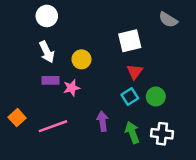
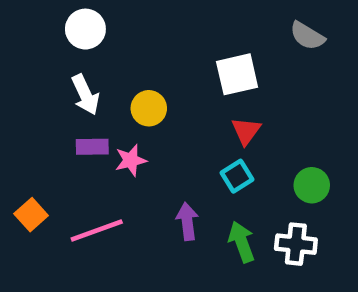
green circle: (156, 97) -> (312, 185), moved

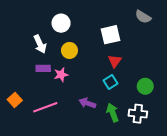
white circle: (85, 29) -> (61, 23), moved
purple arrow: (187, 221) -> (87, 103), turned -63

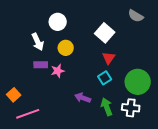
white square: (110, 35) -> (105, 33), turned -36
green circle: (145, 86) -> (138, 82), size x1.6
pink line: (45, 107) -> (28, 114), moved

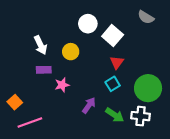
white circle: (58, 22) -> (88, 24), moved
pink star: (58, 71) -> (62, 85), moved
purple arrow: (83, 98) -> (89, 105), turned 105
green arrow: (107, 107) -> (115, 115), turned 144

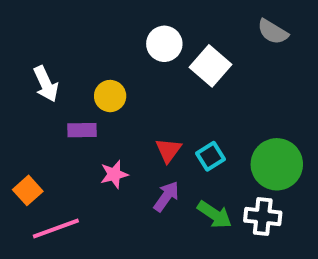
white arrow: (41, 45) -> (46, 84), moved
yellow circle: (71, 52) -> (110, 96), moved
red triangle: (117, 62) -> (168, 150), moved
pink star: (62, 85) -> (114, 174), moved

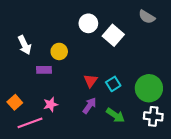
pink star: (114, 174) -> (51, 104), moved
white cross: (263, 217) -> (153, 116), moved

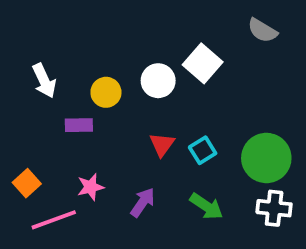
white circle: (88, 23) -> (158, 81), moved
purple arrow: (89, 106) -> (143, 202), moved

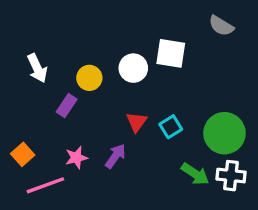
white square: (203, 63) -> (171, 53), turned -32
purple rectangle: (79, 125) -> (67, 106), turned -55
purple arrow: (143, 202) -> (115, 156), moved
green arrow: (206, 206) -> (195, 174), moved

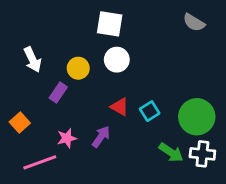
white square: (171, 53) -> (110, 24), moved
red triangle: (137, 122) -> (120, 107), turned -36
orange square: (23, 154) -> (20, 122), moved

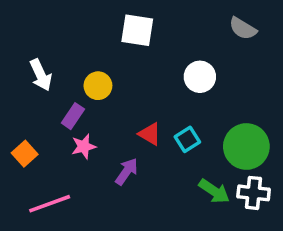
white circle: (117, 60) -> (200, 77), moved
pink star: (67, 138) -> (84, 146), moved

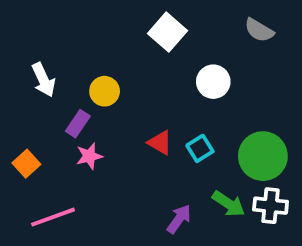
white square: (137, 30) -> (168, 32), moved, turned 32
purple arrow: (127, 172) -> (179, 219), moved

